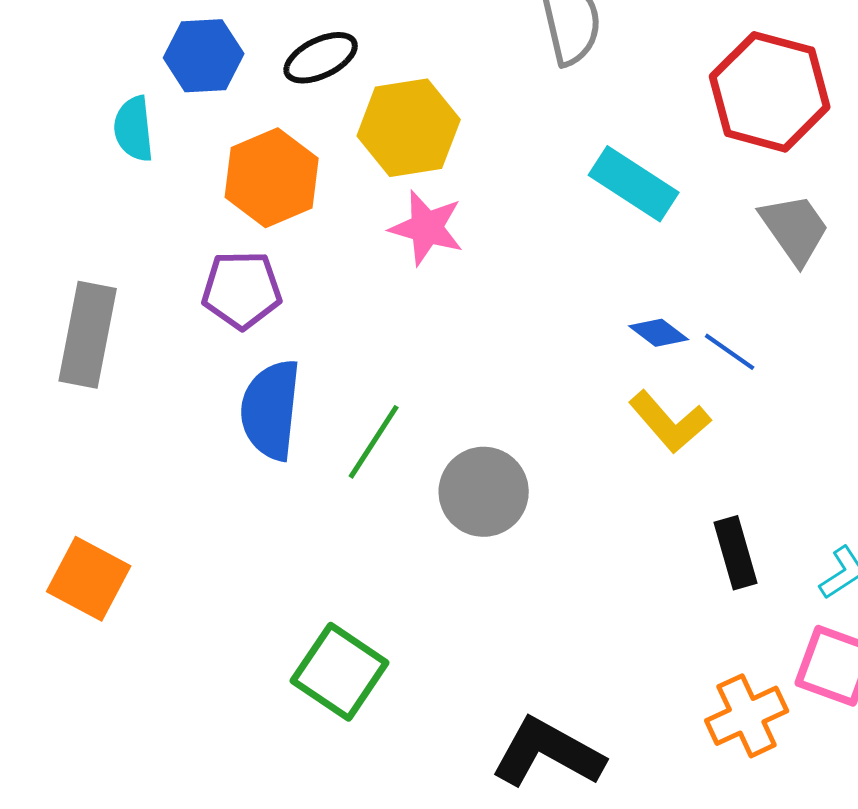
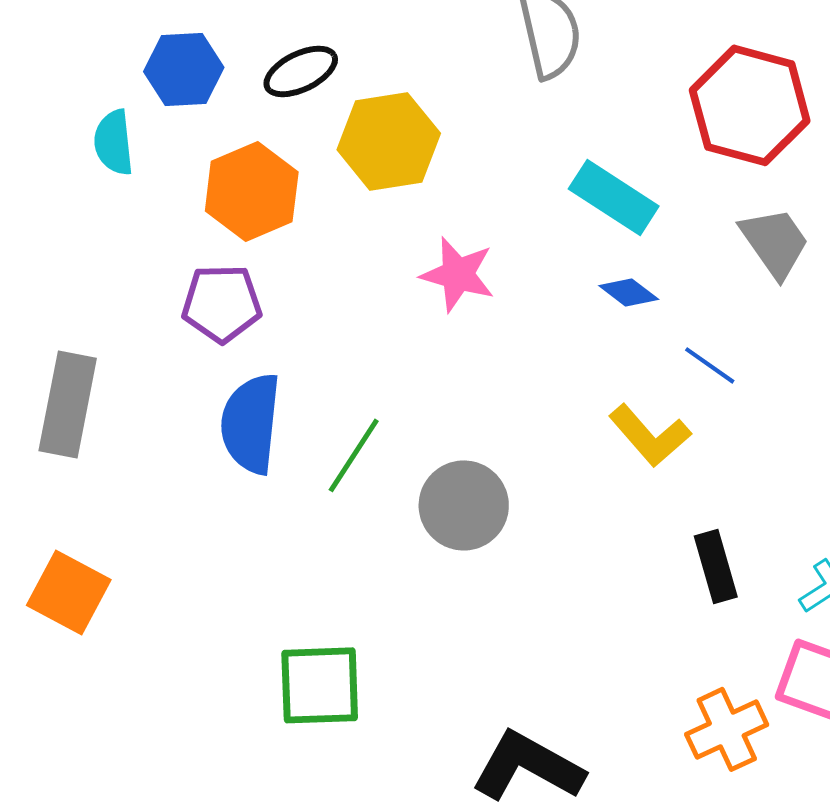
pink star: (427, 228) -> (458, 274), moved
blue diamond: (659, 333) -> (629, 292), moved
gray rectangle: (88, 335) -> (68, 404), moved
green square: (340, 672) -> (320, 685), turned -36

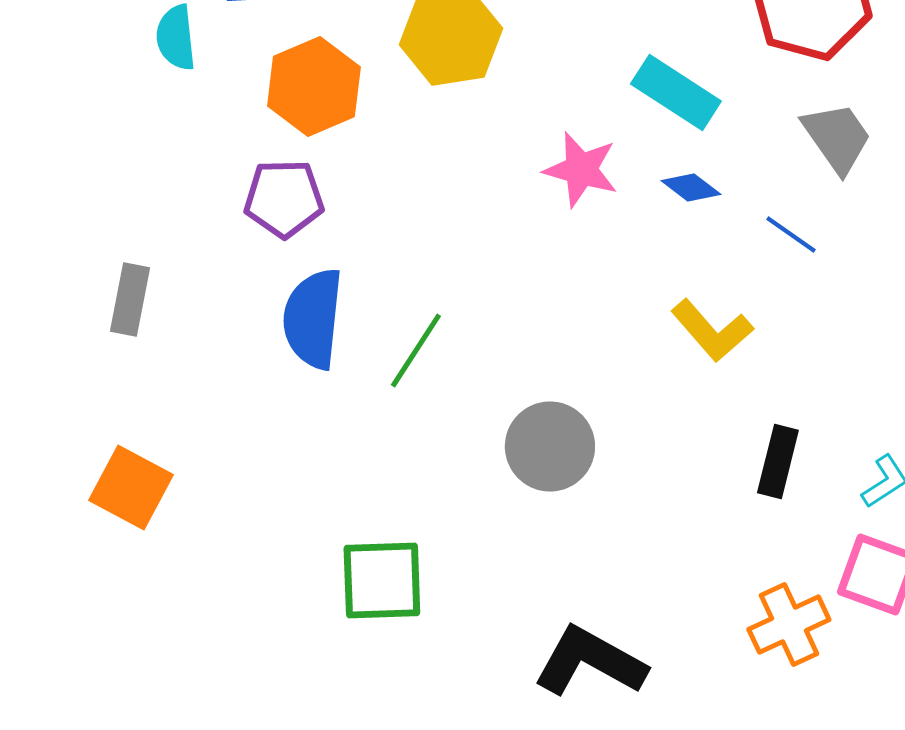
pink star: (458, 274) -> (581, 170), moved
blue line: (710, 365) -> (791, 234), moved
gray rectangle: (68, 404) -> (130, 300), size x0.7
gray circle: (464, 505) -> (550, 446), moved
black rectangle: (716, 566) -> (778, 462), turned 30

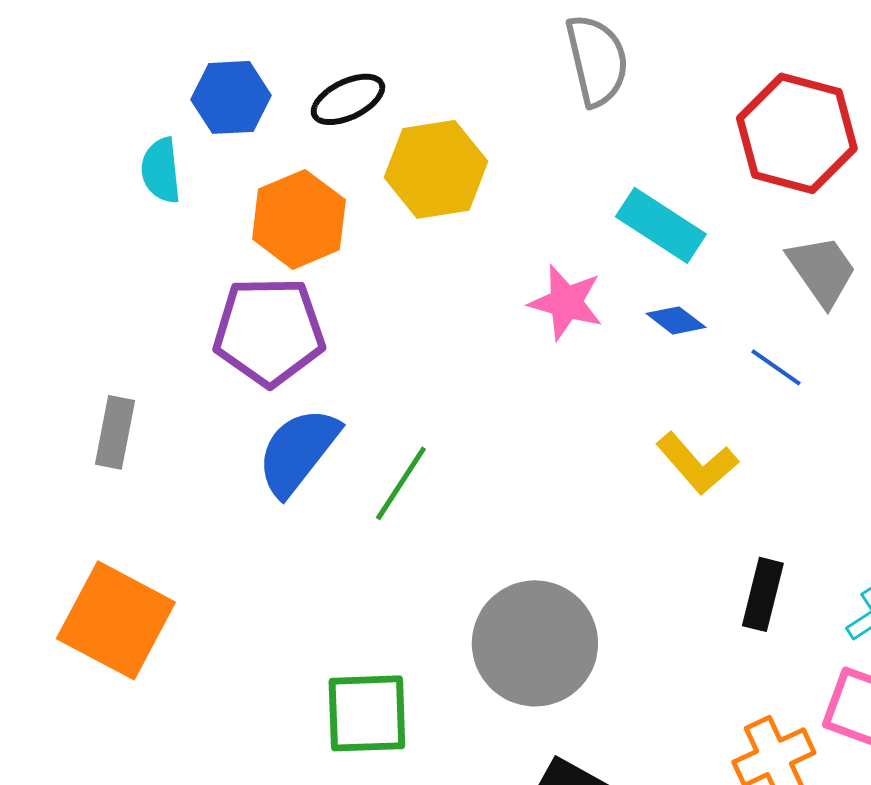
purple pentagon: (284, 198) -> (269, 331), size x1.4
blue semicircle: (313, 318) -> (298, 451), turned 32
gray circle: (550, 446) -> (535, 643), moved, size x1.4
orange square: (131, 488) -> (116, 620), size x1.4

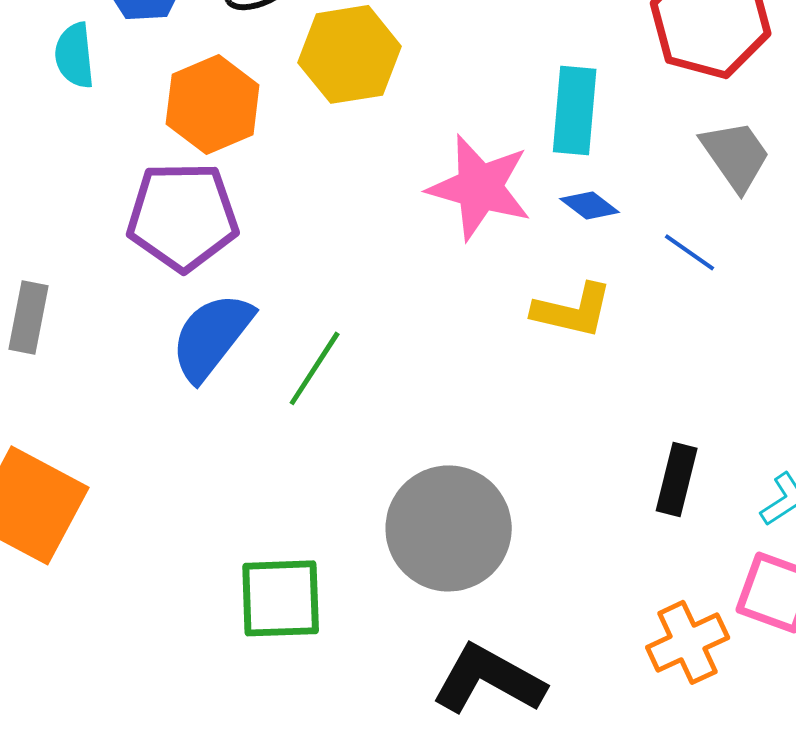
cyan rectangle: (661, 225) -> (575, 110), turned 62
pink star: (566, 302) -> (480, 187), size x1.4
yellow L-shape: (697, 463) -> (573, 310), moved, turned -36

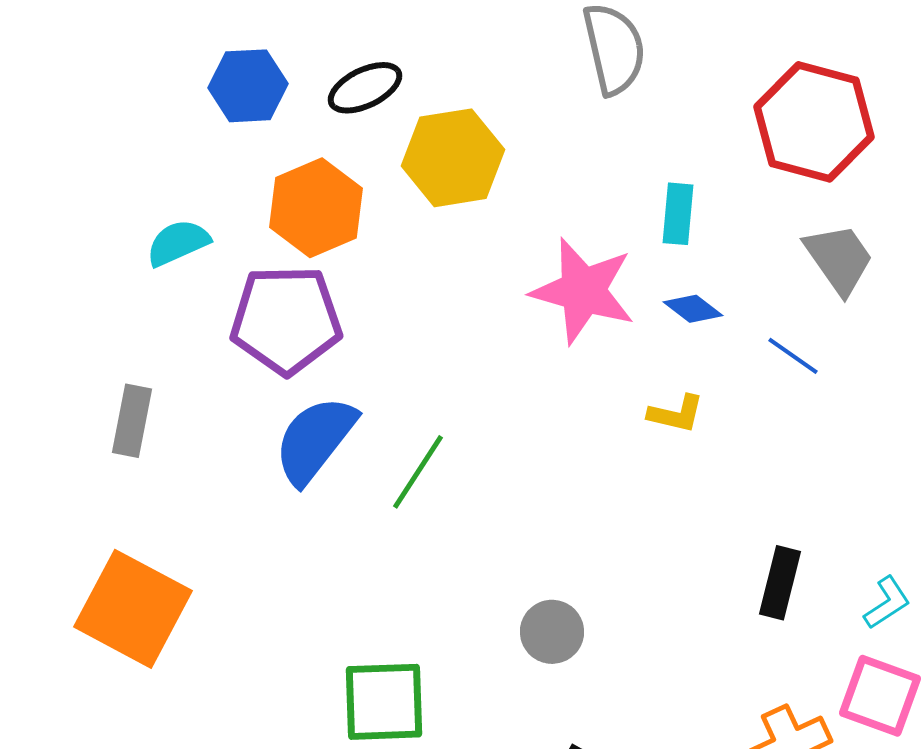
cyan semicircle: (75, 55) -> (178, 243), moved, turned 72
cyan rectangle: (575, 110) -> (678, 214), size x0.7
yellow L-shape: (573, 310) -> (676, 414), size x0.7
gray circle: (449, 528) -> (552, 632), size x0.5

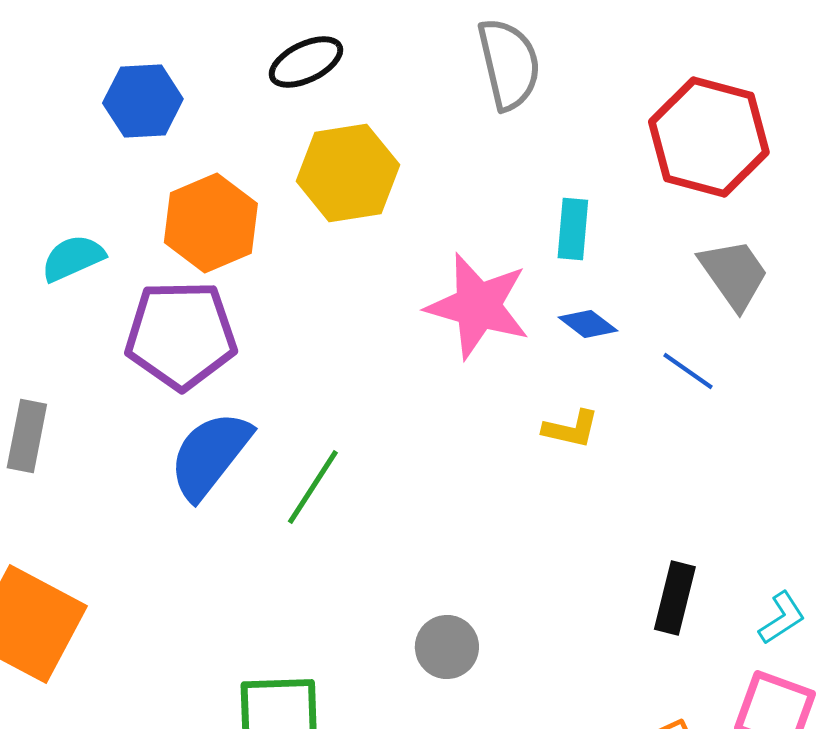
black ellipse: (365, 88) -> (306, 62), moved

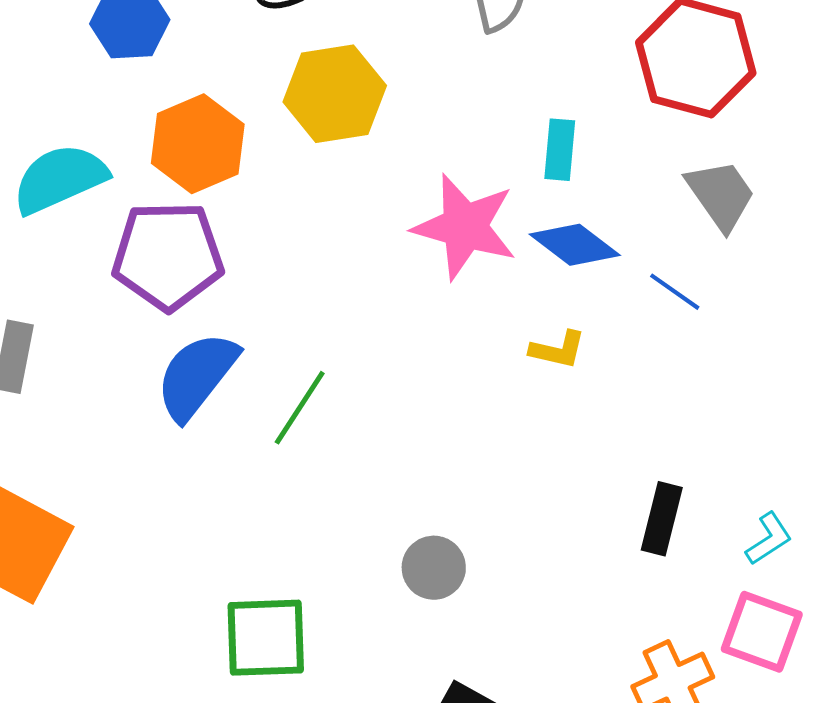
cyan semicircle: (73, 258) -> (60, 179), size x1.5
blue diamond: (588, 324) -> (575, 245), size x1.5

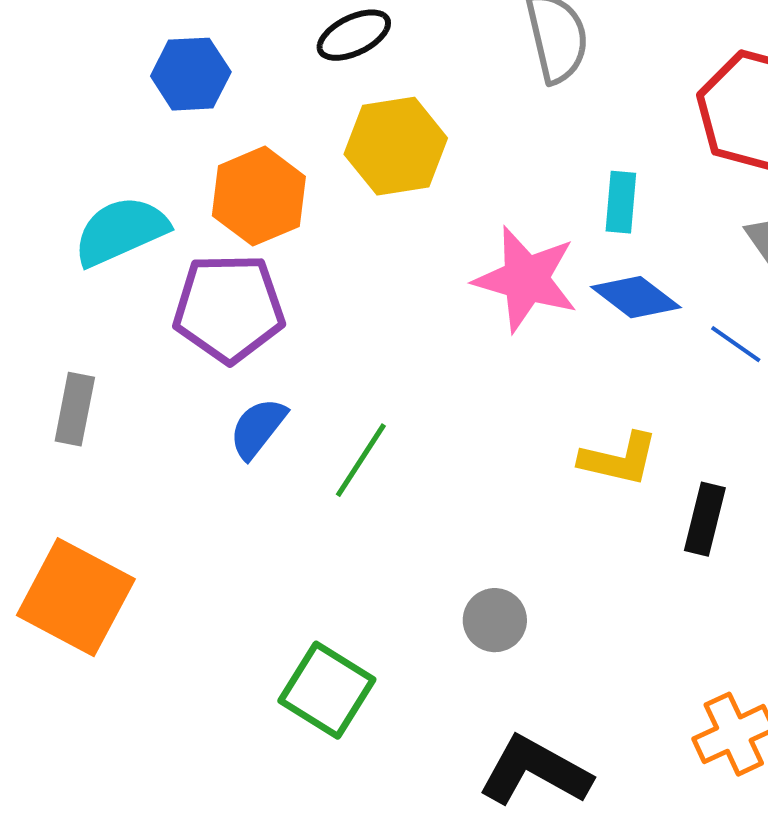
yellow L-shape: (558, 350) -> (619, 459), moved, size x1.4
blue semicircle: (197, 376) -> (258, 428), size x0.7
black rectangle: (662, 519) -> (705, 519), moved
green square: (266, 638) -> (327, 690), turned 34

